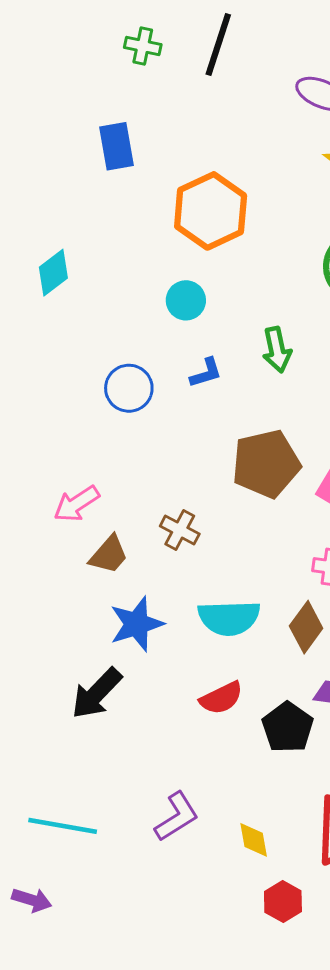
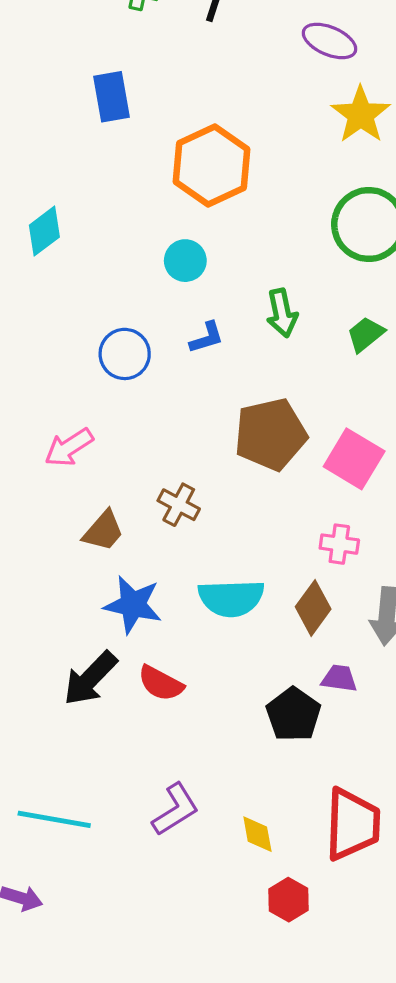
pink arrow: (76, 504) -> (69, 447), moved
blue star: (137, 624) -> (133, 605), turned 30
red semicircle: (221, 698) -> (161, 683), moved, turned 54

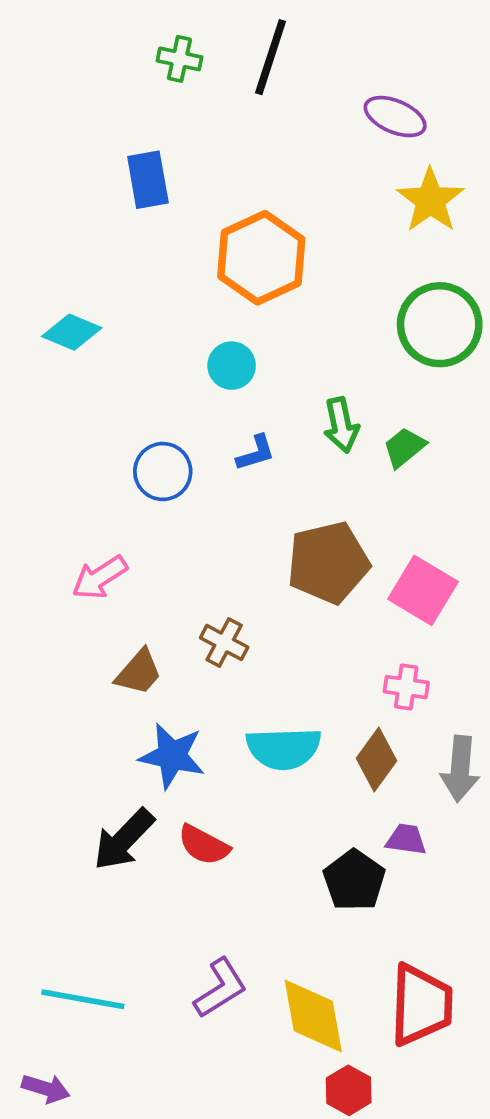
cyan diamond: (44, 231) -> (72, 332), turned 60
green trapezoid: (366, 334) -> (404, 447), moved
yellow diamond: (257, 834) -> (313, 1016), size x1.8

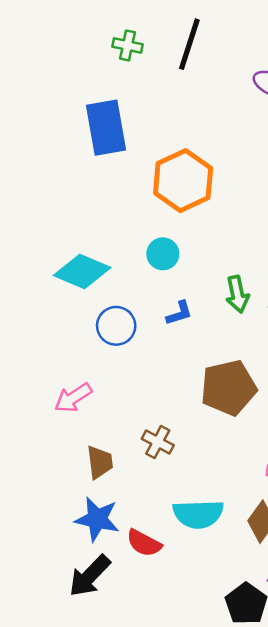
blue rectangle: (148, 180) -> (106, 128), size x1.4
cyan diamond: (72, 332) -> (82, 272), moved, size x1.4
brown trapezoid: (139, 672) -> (100, 462), turned -48
blue star: (172, 756) -> (97, 519), moved
red semicircle: (204, 845) -> (144, 543), moved

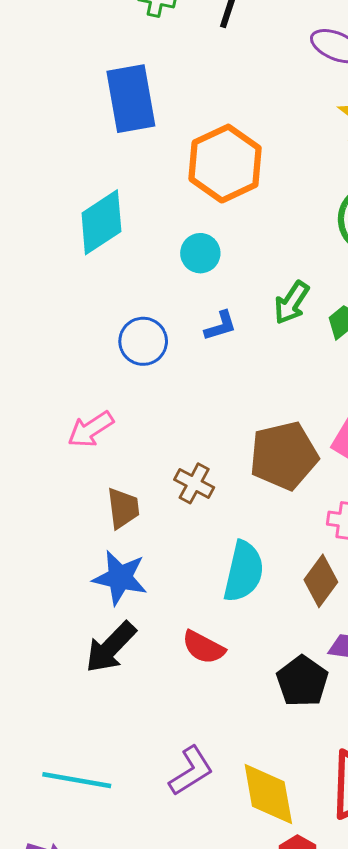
cyan diamond: (82, 272) -> (101, 222), moved, turned -56
green arrow: (237, 294) -> (292, 303), turned 45
brown pentagon: (229, 388) -> (284, 456), moved
cyan semicircle: (198, 514) -> (244, 572), turned -75
red semicircle: (144, 543) -> (203, 647), moved

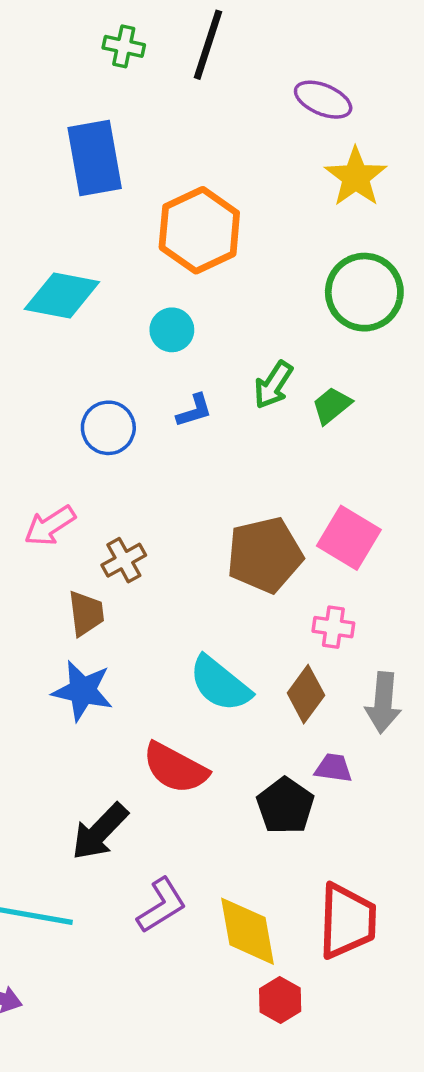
cyan diamond: (101, 222) -> (62, 296), turned 44
brown cross: (194, 483) -> (124, 560), moved, turned 33
cyan semicircle: (244, 572) -> (220, 684), turned 116
black arrow: (111, 647) -> (100, 832), moved
red semicircle: (203, 647) -> (175, 768), size x1.4

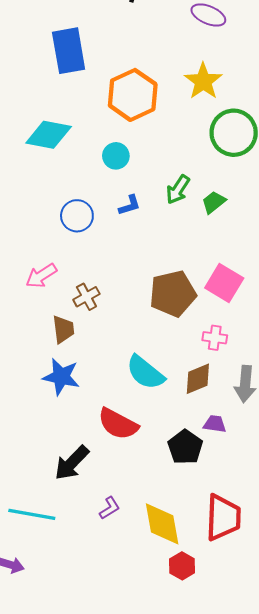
yellow star: (356, 177) -> (203, 81), moved
brown diamond: (306, 694) -> (198, 379), turned 32
purple L-shape: (162, 905) -> (110, 508), size x0.7

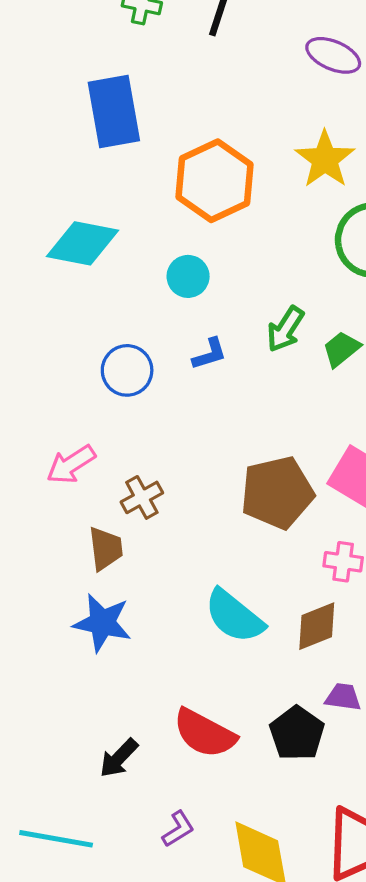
red semicircle: (118, 424) -> (205, 733), moved
black arrow: (72, 463) -> (119, 758), size x0.7

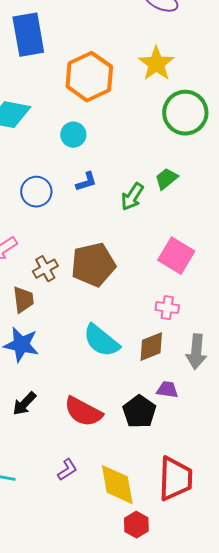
green arrow: (285, 329) -> (132, 197), moved
brown pentagon: (277, 492) -> (93, 265), moved
black arrow: (119, 758) -> (24, 404), moved

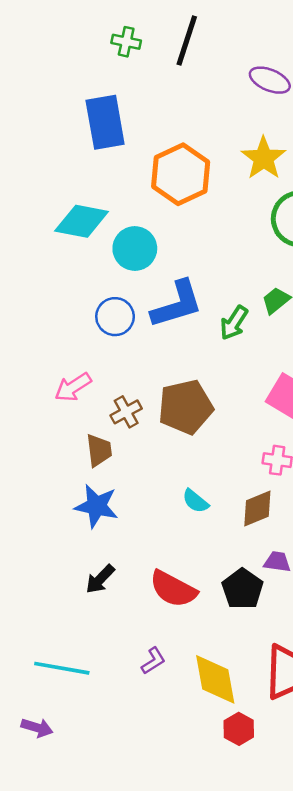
cyan circle: (73, 135) -> (135, 249), moved, size x1.4
blue L-shape: (86, 182) -> (177, 304), size x2.0
cyan semicircle: (101, 341) -> (195, 501), size x0.6

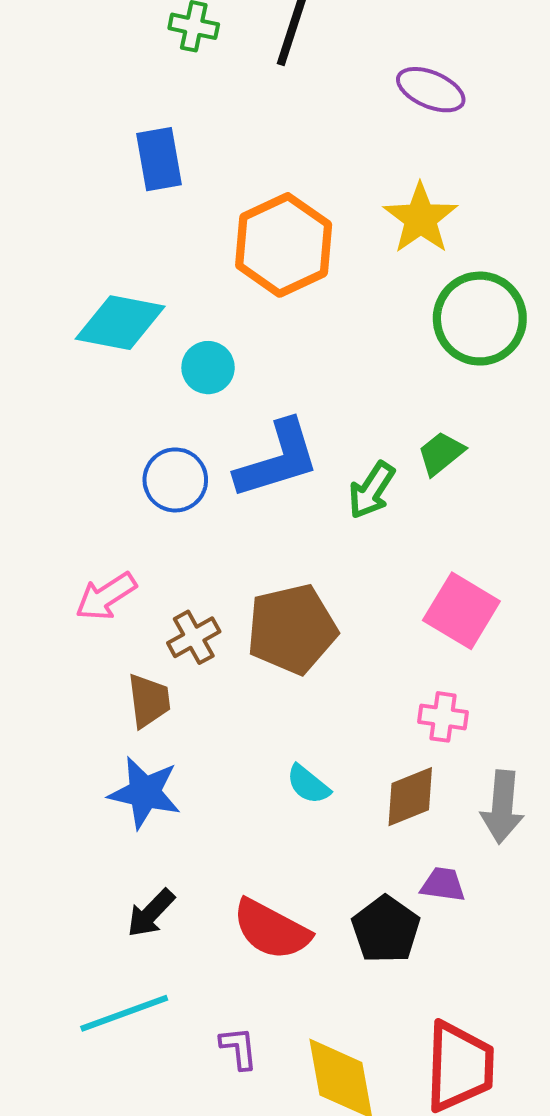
blue rectangle: (105, 122) -> (159, 159), size x0.7
cyan circle: (135, 249) -> (208, 368), size x0.7
purple L-shape: (153, 661) -> (239, 1048), turned -64
cyan line: (62, 668) -> (124, 1013), moved, turned -30

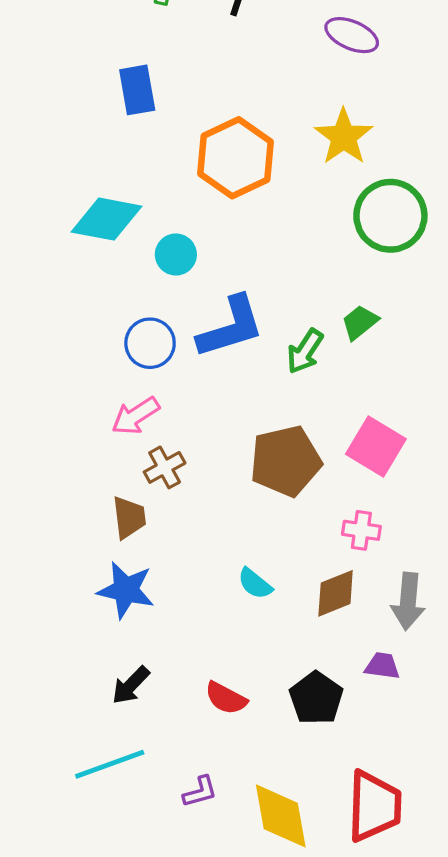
pink arrow: (106, 596) -> (136, 416), moved
brown pentagon: (292, 629) -> (286, 461), moved
purple trapezoid: (443, 885) -> (382, 666), moved
red semicircle: (271, 929) -> (226, 698), size x0.7
purple L-shape: (239, 1048) -> (200, 792), turned 81

